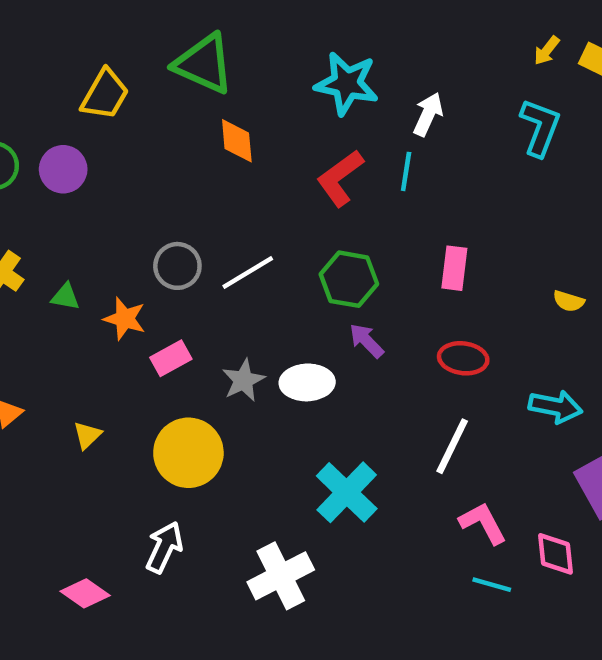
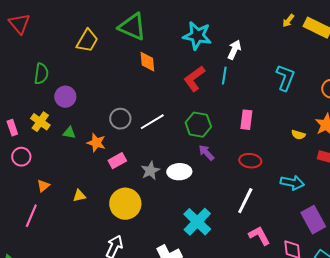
cyan L-shape: (540, 127) -> (285, 78), moved
purple circle: (63, 169) -> (65, 97), moved
yellow triangle: (87, 435) -> (79, 196), turned 32

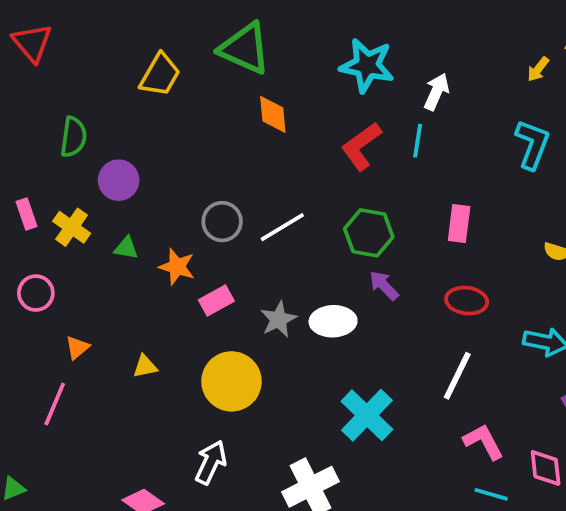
yellow arrow: (288, 21) -> (538, 69), moved
pink rectangle: (12, 128) -> (26, 214), moved

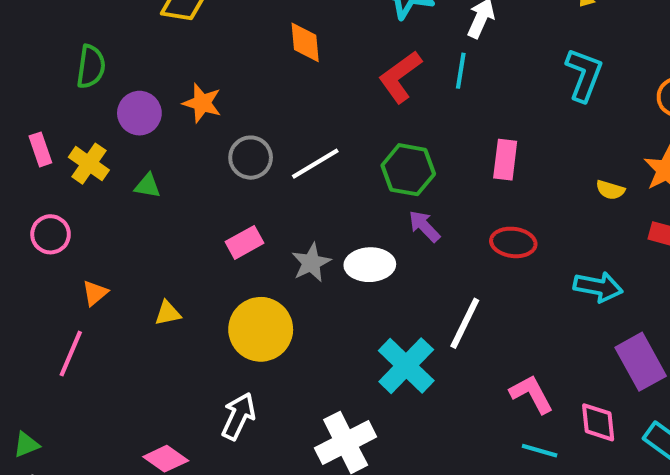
orange star: (177, 267) -> (202, 103), moved
white line: (457, 376) -> (465, 323), moved

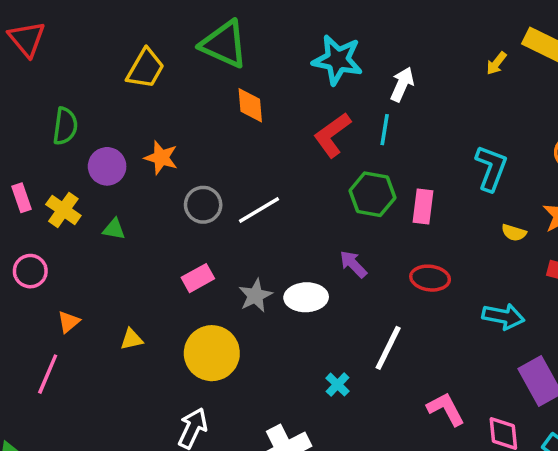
cyan L-shape: (584, 75) -> (491, 168), moved
green hexagon: (408, 170) -> (372, 194), moved
cyan cross: (406, 366) -> (338, 385), size x0.5

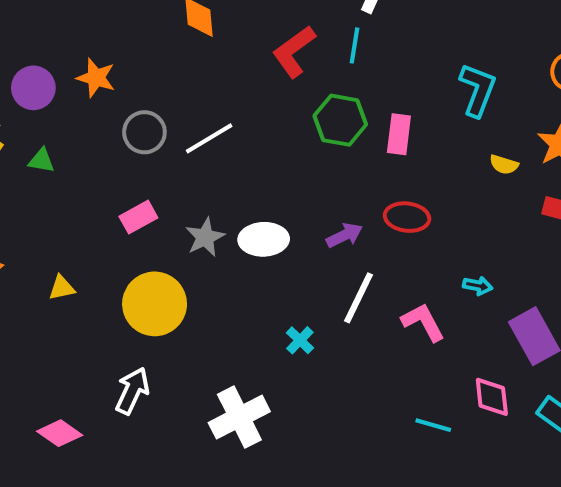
purple arrow: (353, 264) -> (344, 235), moved, turned 108
cyan arrow: (503, 316) -> (478, 286), moved, size x0.6
pink L-shape: (446, 409) -> (423, 322), moved

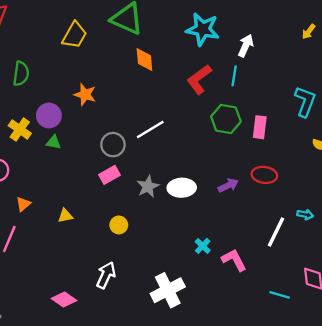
purple circle: (33, 88) -> (49, 115), moved
gray circle: (144, 132) -> (113, 145), moved
white line: (359, 298) -> (276, 232), moved
yellow circle: (155, 304) -> (119, 225), size x0.5
pink L-shape: (423, 322) -> (234, 260), moved

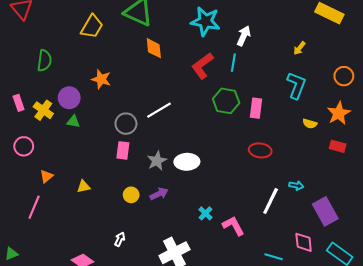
yellow arrow: (309, 32) -> (299, 48), moved
pink rectangle: (109, 175) -> (123, 150), turned -54
purple arrow: (228, 185) -> (159, 194), moved
white arrow: (106, 275) -> (120, 239), size x0.6

